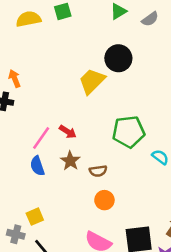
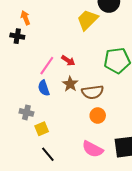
brown semicircle: (98, 171) -> (93, 92), size x1.5
gray cross: (16, 234) -> (26, 112), moved

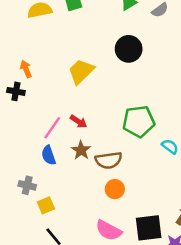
yellow trapezoid: (87, 20) -> (81, 71), moved

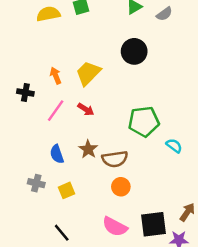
orange arrow: (26, 69) -> (56, 76), moved
red arrow: (79, 121) -> (86, 109), moved
pink line: (52, 128) -> (56, 111), moved
yellow square: (46, 205) -> (66, 190), moved

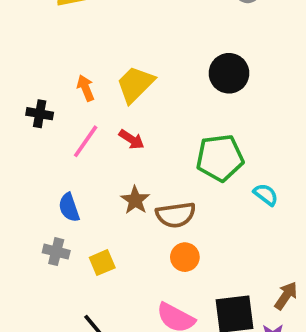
black circle: (134, 51) -> (229, 73), moved
blue semicircle: (57, 154) -> (69, 207), moved

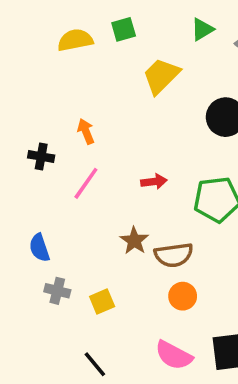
yellow trapezoid: (135, 84) -> (161, 76), moved
red arrow: (132, 139) -> (154, 182), moved, turned -40
blue semicircle: (69, 207) -> (39, 248), moved

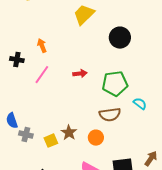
brown star: (134, 241) -> (69, 133), moved
blue semicircle: (39, 248) -> (12, 121), moved
brown semicircle: (174, 255) -> (110, 115), moved

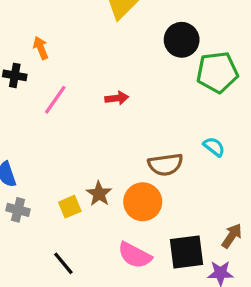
orange arrow: (42, 46) -> (41, 48), moved
green pentagon: (115, 84) -> (217, 72), moved
gray cross: (26, 135) -> (18, 210), moved
orange circle: (96, 138) -> (143, 202), size x1.5

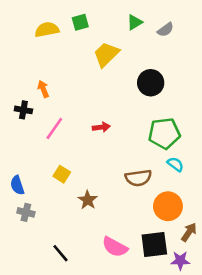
green pentagon: (217, 72) -> (164, 133), moved
orange circle: (143, 202) -> (168, 206), moved
yellow square: (70, 207) -> (62, 174), moved, turned -35

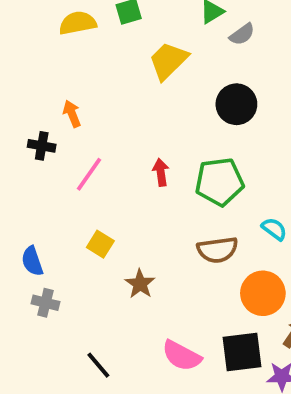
gray semicircle: (165, 30) -> (242, 34), moved
red arrow: (101, 127) -> (161, 172), turned -91
green pentagon: (164, 133) -> (219, 182), moved

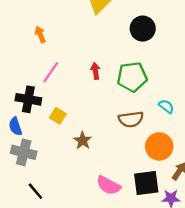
black cross: (42, 146) -> (28, 99), moved, size x1.5
gray cross: (45, 303) -> (24, 152), size x1.5
black line: (98, 365) -> (35, 191), moved

